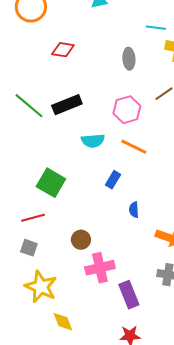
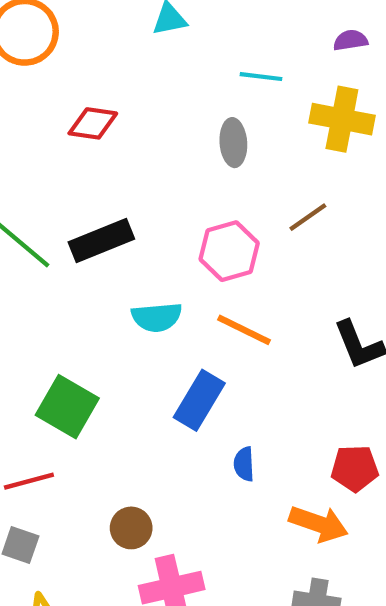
cyan line: (156, 28) -> (261, 77), moved
blue rectangle: (113, 180) -> (199, 400), size x1.5

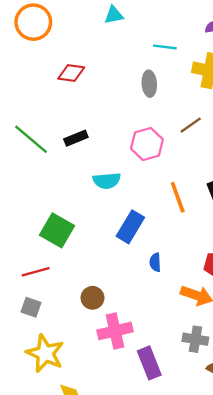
black rectangle: (101, 241) -> (76, 138), size x0.7
orange line: (244, 330) -> (178, 197), moved, turned 44

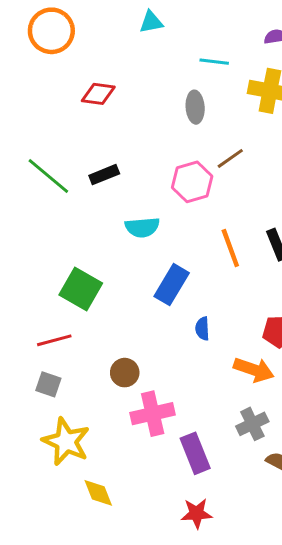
brown line: (191, 125) -> (230, 158), moved
gray cross: (195, 339) -> (252, 424), turned -35

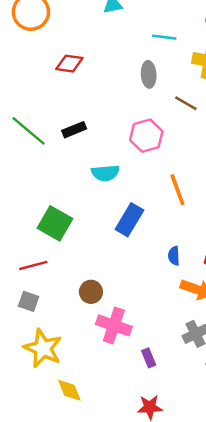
brown line: (230, 158) -> (186, 103), moved, turned 65
blue semicircle: (202, 329) -> (174, 256), moved
pink cross: (153, 414) -> (114, 325), turned 32
purple rectangle: (195, 453) -> (149, 358), size x0.6

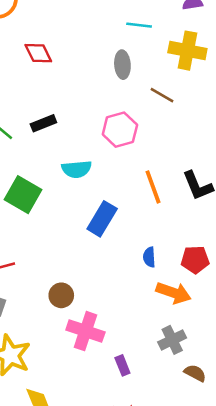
red diamond: (69, 64) -> (38, 53), turned 56
green square: (55, 223) -> (23, 195), moved

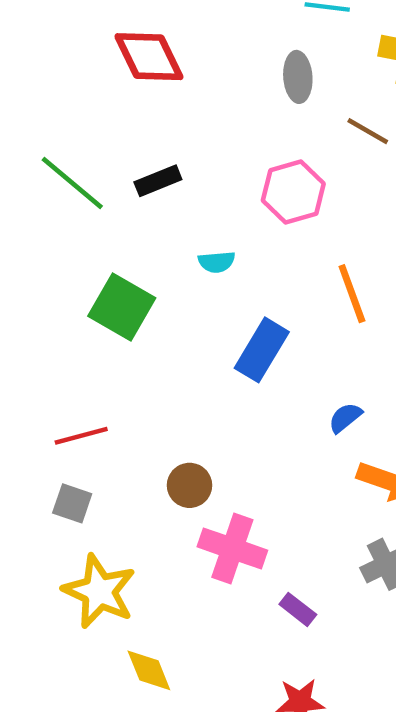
red diamond: (38, 53) -> (149, 57), size x1.4
cyan semicircle: (77, 169) -> (217, 262), size x0.7
blue semicircle: (149, 257) -> (345, 418), turned 54
purple rectangle: (122, 365) -> (298, 609), turned -30

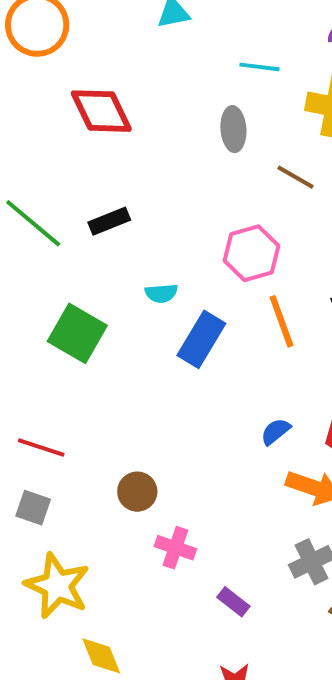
pink hexagon: (293, 192) -> (251, 253), moved
blue rectangle: (262, 350) -> (201, 339), moved
red line: (81, 436) -> (41, 448), turned 33
pink cross: (232, 549) -> (175, 548), size x0.7

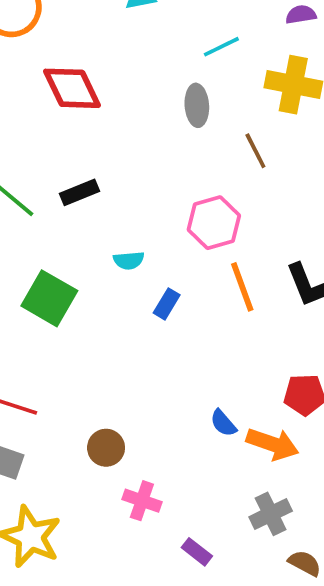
cyan line: (259, 67) -> (221, 47), turned -33
brown line: (296, 177) -> (255, 151), turned 33
blue rectangle: (201, 339) -> (167, 304), size x0.6
blue semicircle: (276, 431) -> (223, 423), moved, turned -92

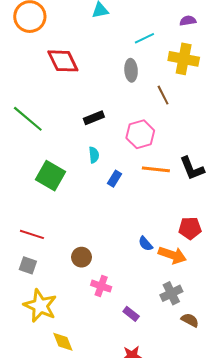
black rectangle: (80, 192) -> (94, 118), moved
cyan semicircle: (129, 260) -> (94, 155), turned -91
orange line: (242, 287) -> (156, 169), turned -64

